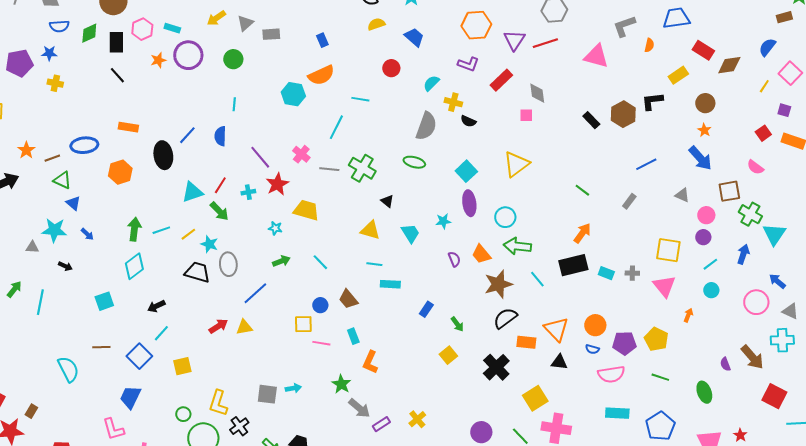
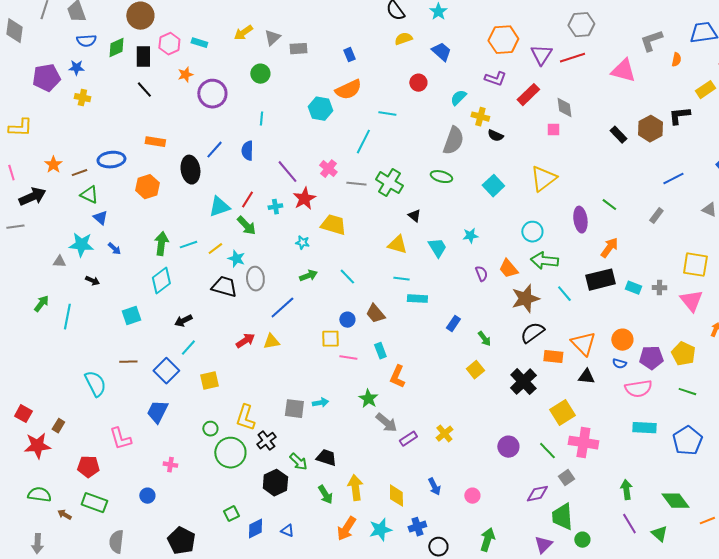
purple circle: (188, 55) -> (212, 94), moved
purple ellipse: (469, 203) -> (580, 220), moved
pink L-shape: (113, 429) -> (120, 439), moved

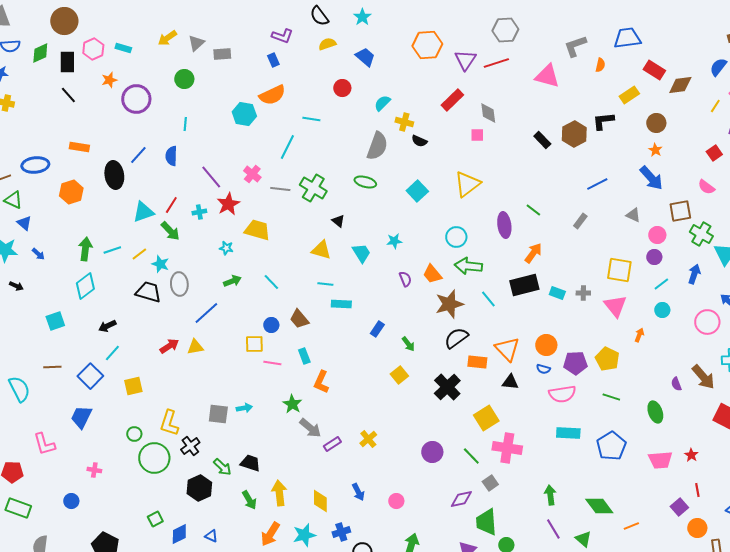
purple L-shape: (495, 79) -> (282, 36), moved

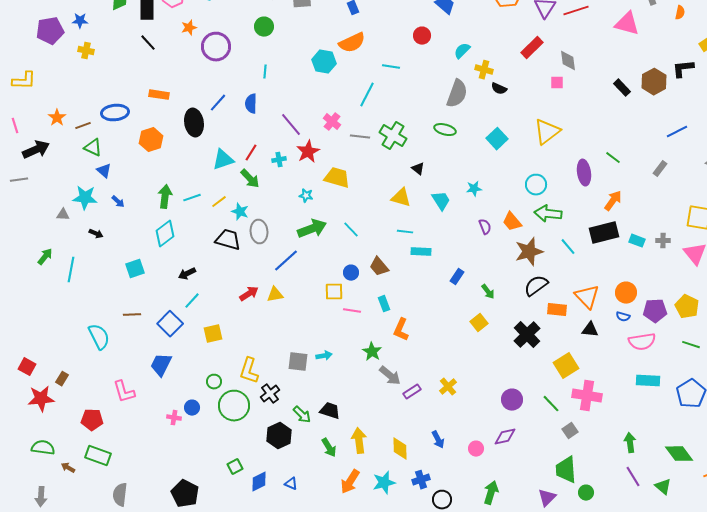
green arrow: (232, 281) -> (312, 229), size x1.6
purple diamond: (461, 499) -> (505, 437), moved
blue circle: (71, 501) -> (192, 408), moved

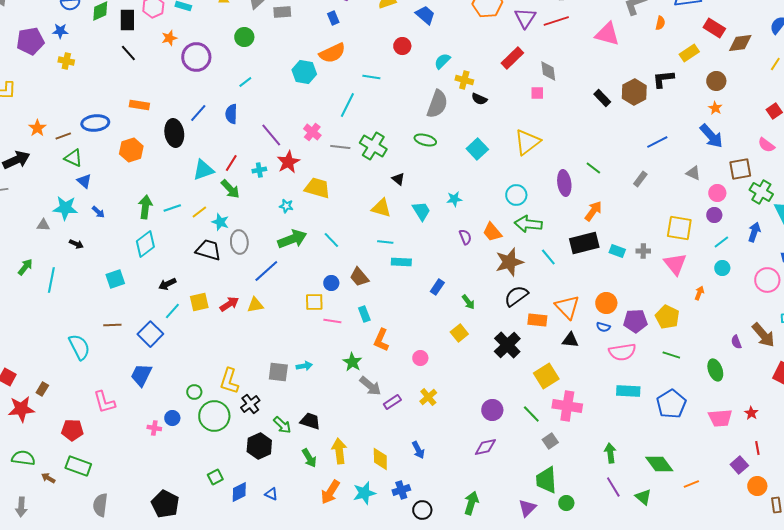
cyan line: (265, 72) -> (245, 82), turned 48
yellow square: (213, 334) -> (199, 302), moved
pink circle: (476, 449) -> (420, 358), moved

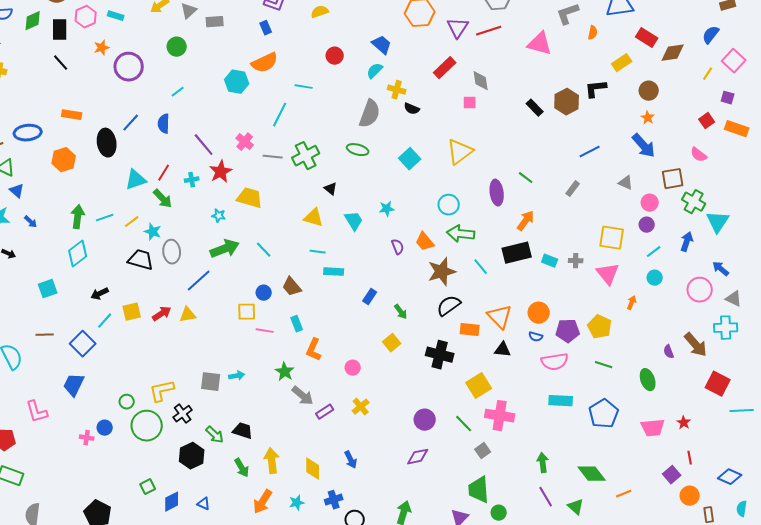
blue trapezoid: (425, 15) -> (382, 45), moved
green cross: (373, 146) -> (306, 156), turned 32
black cross: (507, 345) -> (440, 355), turned -32
yellow L-shape: (229, 381) -> (162, 391), turned 60
cyan star: (364, 493) -> (297, 503), size x0.7

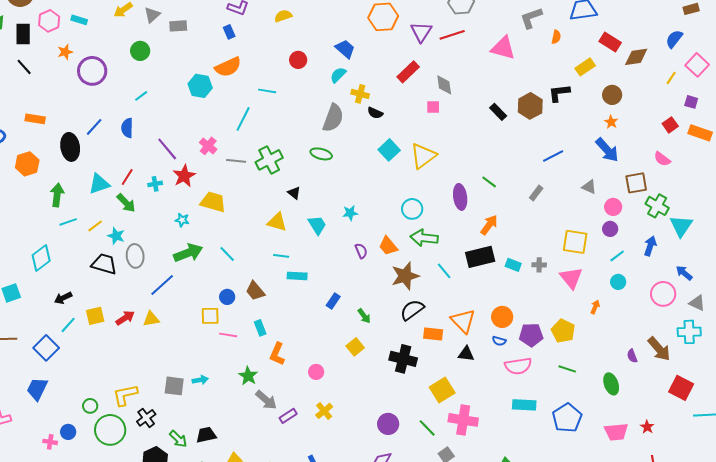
cyan square: (410, 159) -> (389, 150), moved
green arrow: (78, 217) -> (57, 195), moved
black trapezoid: (243, 431) -> (206, 435), turned -30

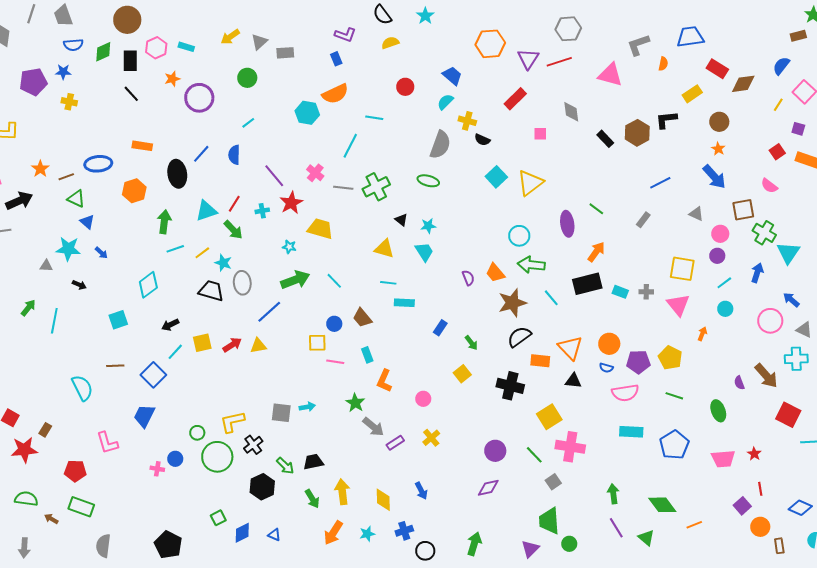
gray diamond: (444, 85) -> (571, 112), moved
cyan star: (350, 213) -> (428, 226), moved

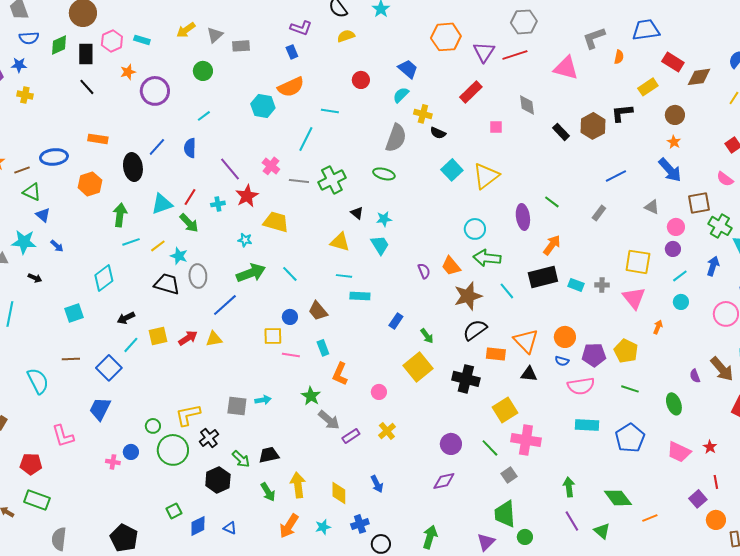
yellow square: (462, 374) -> (418, 367), size x1.6
pink trapezoid: (723, 459) -> (679, 452), turned 30

